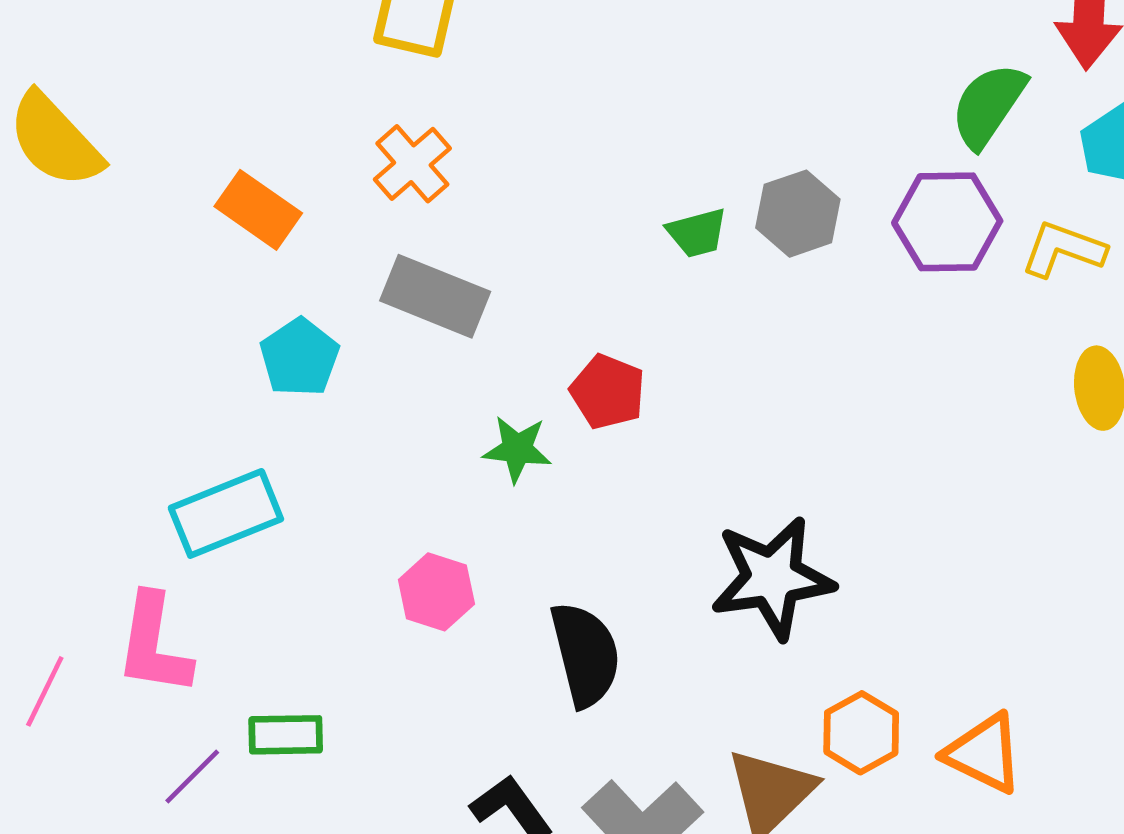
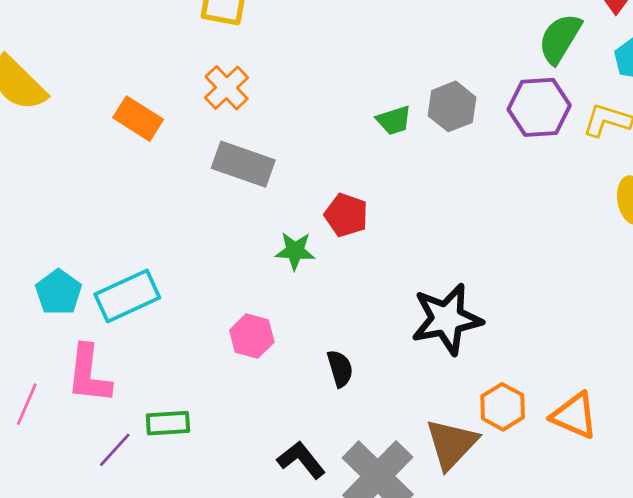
cyan pentagon: (300, 357) -> (59, 292), moved
black semicircle: (585, 654) -> (340, 368), size x0.6

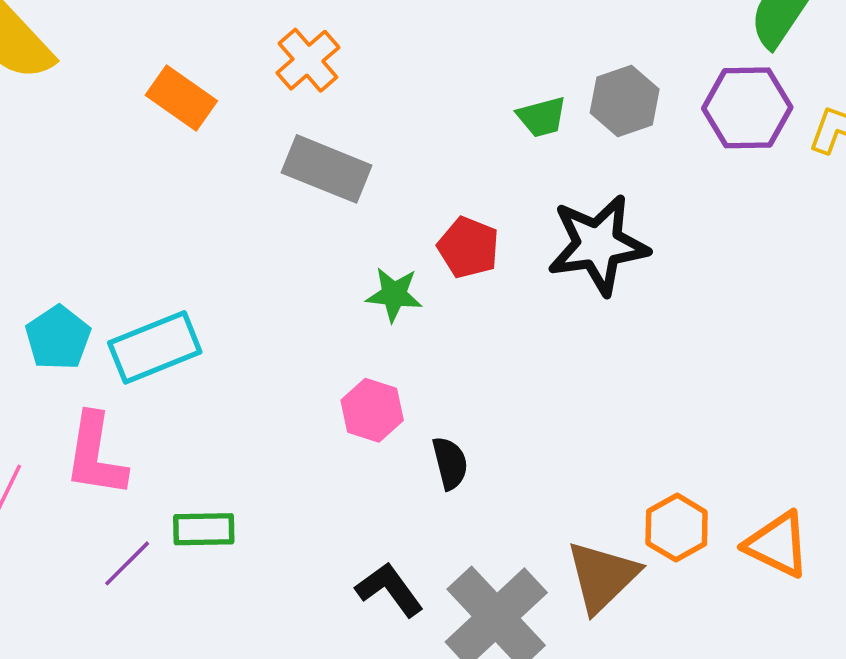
black star: (447, 319) -> (598, 245), moved
pink hexagon: (252, 336) -> (372, 410), moved

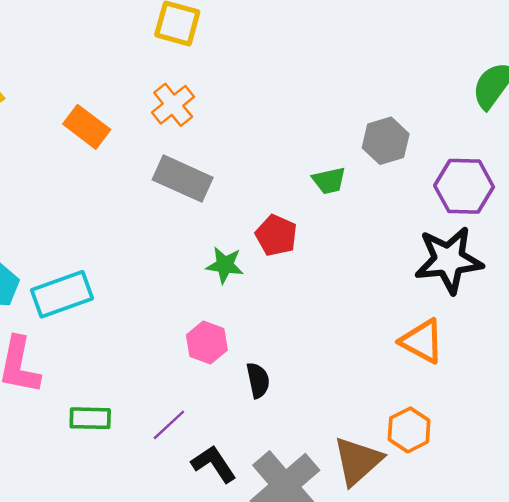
purple hexagon: (747, 108) -> (464, 186), moved
green trapezoid: (542, 117) -> (329, 181), moved
black star: (598, 245) -> (449, 260), moved
orange triangle: (777, 544) -> (422, 341), moved
purple line: (127, 563) -> (169, 425), moved

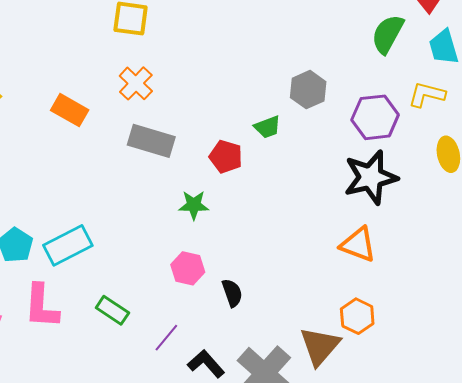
red pentagon: (276, 235) -> (226, 157), moved
green rectangle: (90, 418) -> (112, 310), moved, turned 40

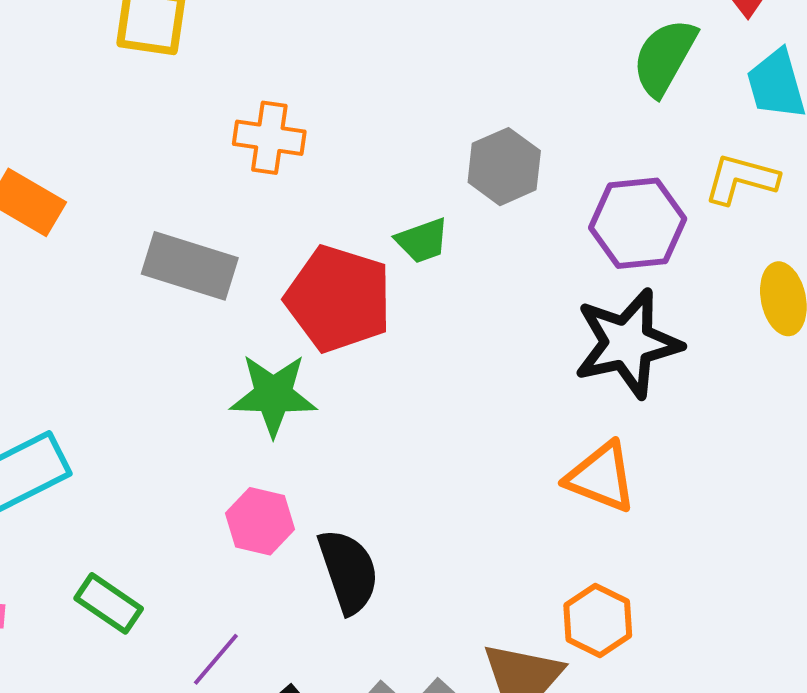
orange cross: (136, 83) -> (269, 138), moved, turned -36
red pentagon: (226, 157) -> (339, 299), size x1.6
green star: (194, 205) -> (273, 395), size x1.4
black semicircle: (232, 293) -> (348, 571), size x1.5

